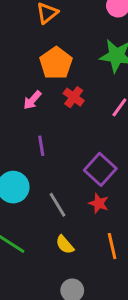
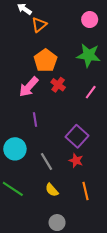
pink arrow: (32, 100) -> (29, 87), size x1.5

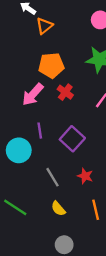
orange pentagon: (45, 61) -> (51, 65), turned 30
purple square: (77, 136) -> (72, 139), moved
cyan circle: (15, 149) -> (19, 150), moved

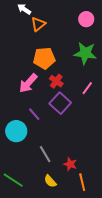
purple line: (40, 131) -> (34, 114), turned -32
purple square: (72, 139) -> (60, 103), moved
red star: (85, 176) -> (70, 164), moved

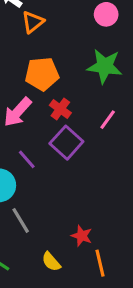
gray line: (45, 154) -> (21, 220), moved

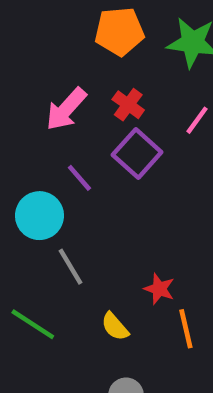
orange pentagon: (42, 74) -> (119, 31), moved

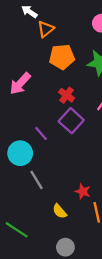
pink arrow: (66, 109) -> (20, 84), moved
green line: (33, 324) -> (17, 230), moved

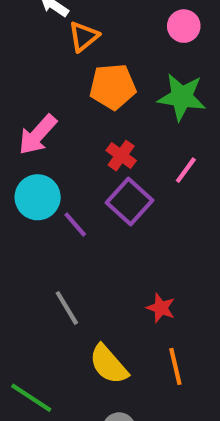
cyan circle: (20, 153) -> (38, 197), moved
red star: (83, 191) -> (161, 308), moved
yellow semicircle: (60, 211) -> (109, 364), size x1.5

